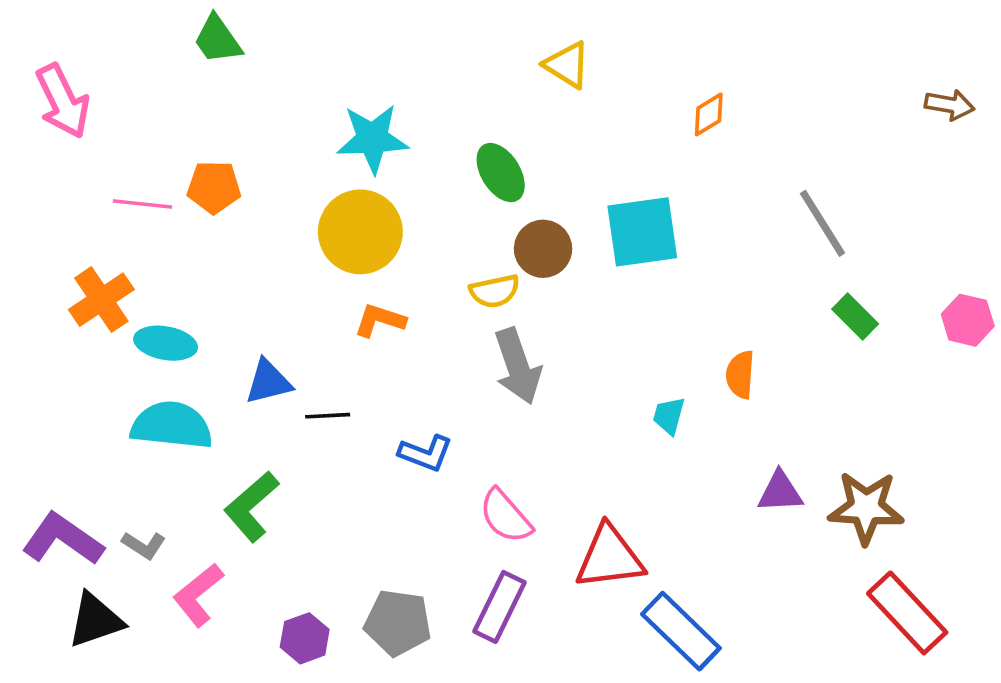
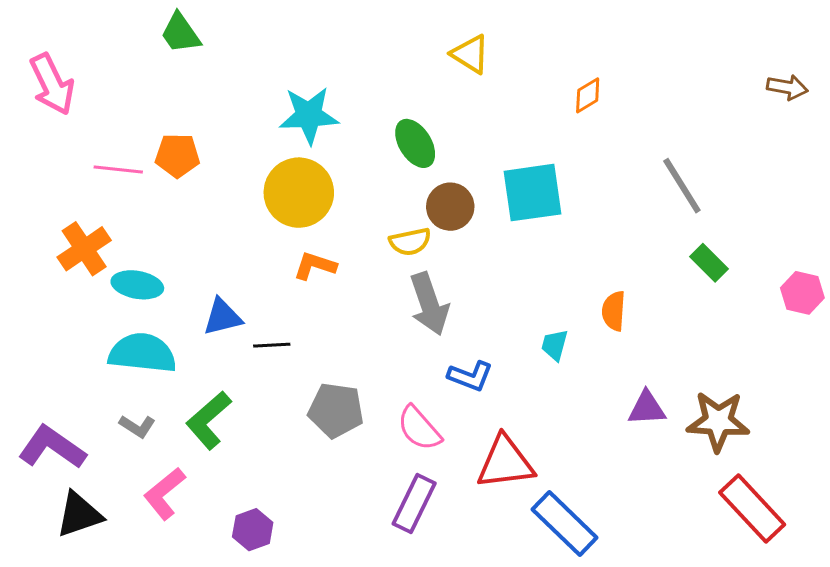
pink hexagon: (968, 320) -> (802, 293), moved
blue L-shape: (426, 453) -> (470, 376), moved
gray L-shape: (144, 545) -> (137, 426), moved
gray pentagon: (398, 623) -> (336, 410), moved

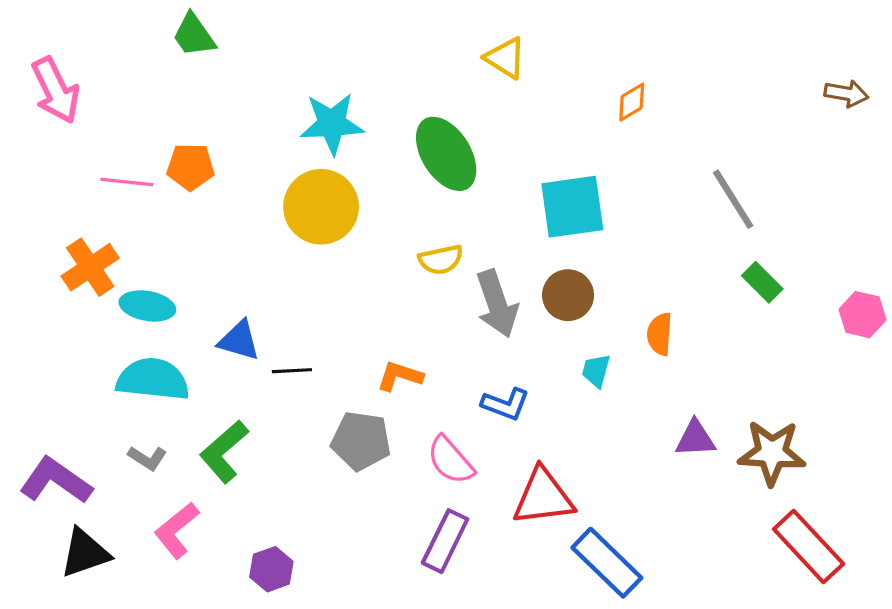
green ellipse: (415, 143) -> (446, 154), size x1.4
brown circle: (450, 207) -> (568, 295), moved
orange L-shape: (315, 266) -> (400, 376), moved
gray arrow: (429, 304) -> (497, 304), moved
blue triangle: (223, 317) -> (239, 340), turned 30

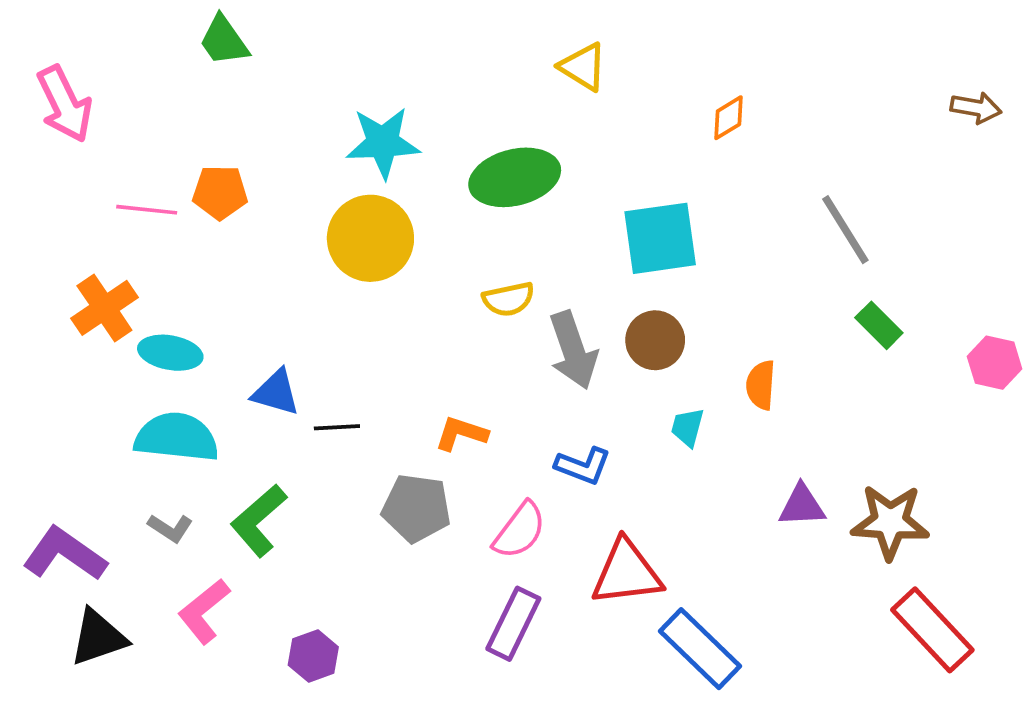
green ellipse: (446, 154) -> (515, 177), turned -72
pink semicircle: (450, 460) -> (520, 530), turned -102

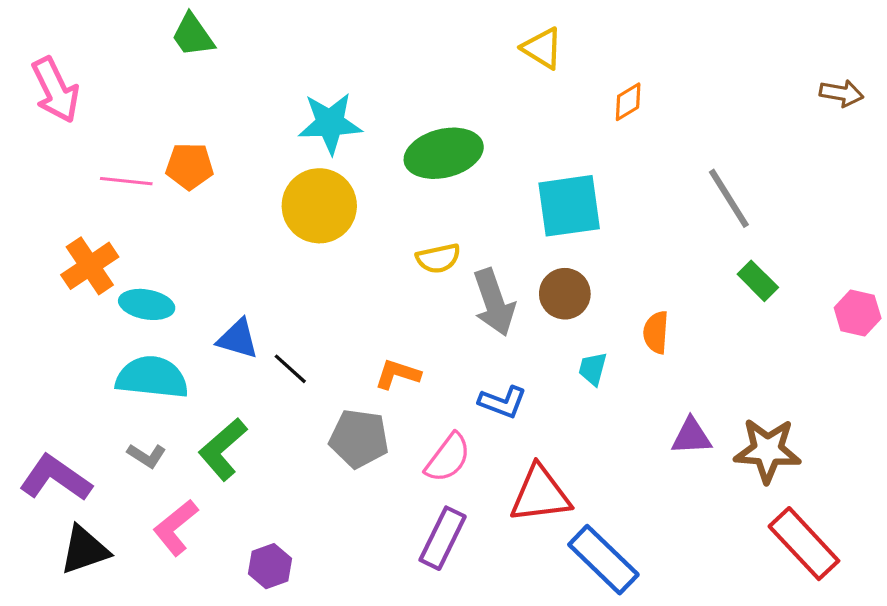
yellow triangle: (583, 67) -> (542, 48), moved
black line: (337, 427) -> (290, 369), turned 45

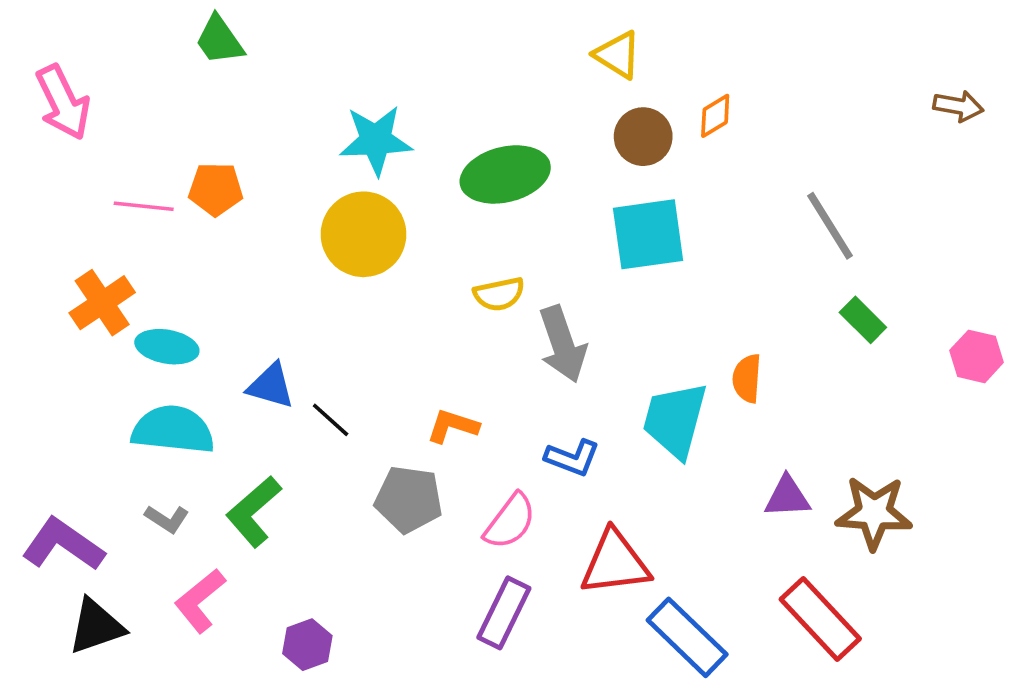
brown circle: (565, 294) -> (643, 137), moved
cyan trapezoid: (593, 369) -> (675, 420), size x2.0
red rectangle: (804, 544) -> (820, 619), moved

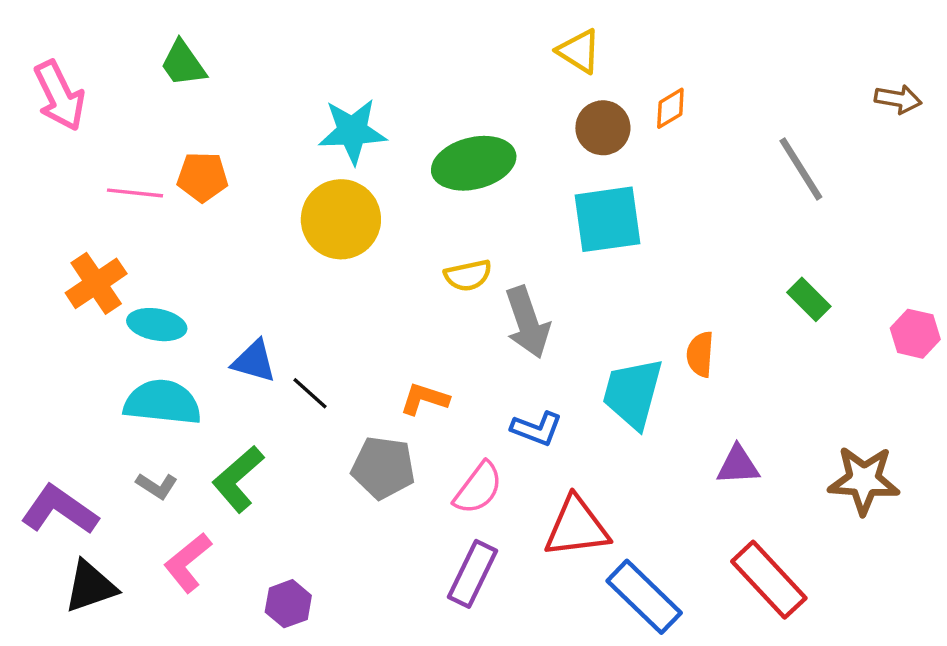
green trapezoid: (219, 40) -> (183, 64), moved
gray line: (830, 226) -> (801, 169), moved
brown star: (874, 513) -> (864, 480), moved

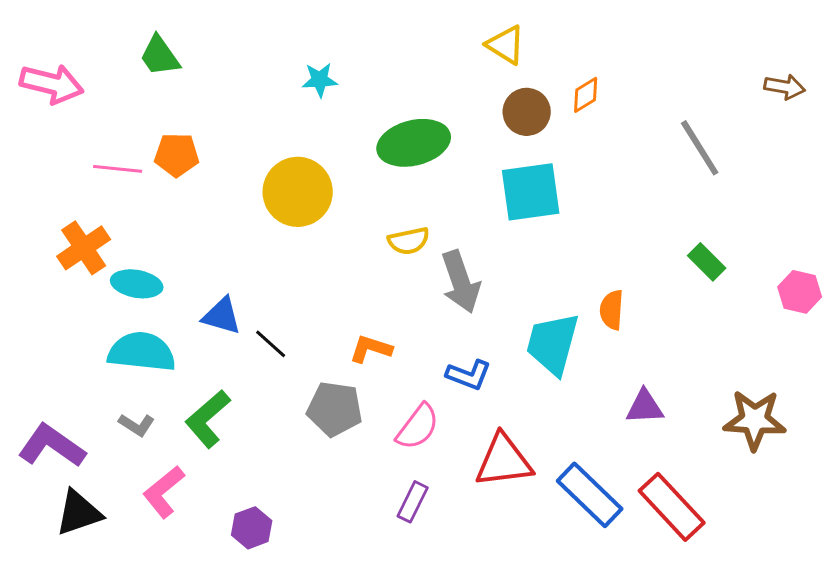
pink arrow: (59, 96) -> (52, 84), turned -50
cyan star: (352, 131) -> (320, 80), moved, size x0.6
purple rectangle: (473, 574) -> (413, 502), size x0.7
blue rectangle: (644, 597) -> (590, 495), moved

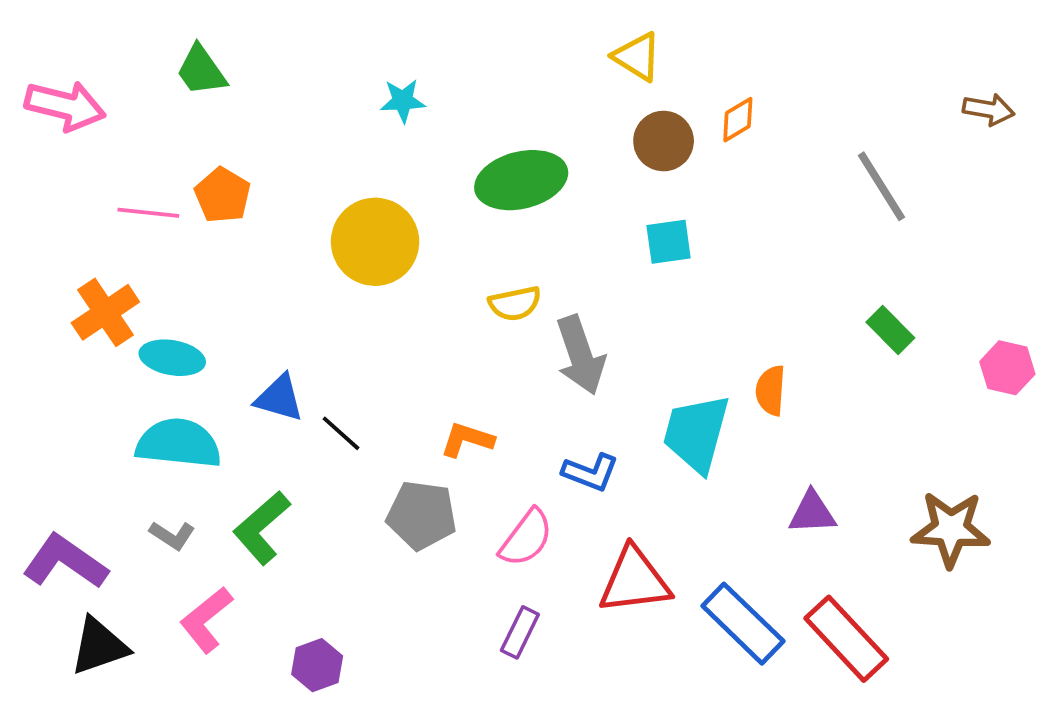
orange pentagon: (177, 155) -> (223, 195), turned 30
cyan square: (531, 192) -> (669, 242), size x0.6

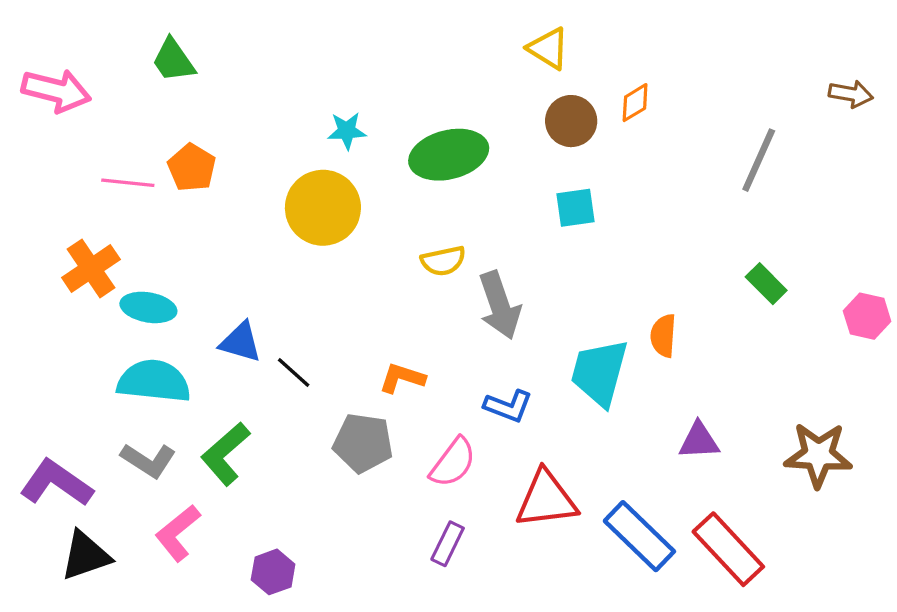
cyan star: (403, 101) -> (347, 131), moved
gray line: (881, 186) -> (759, 160), turned 56
gray L-shape: (172, 535) -> (148, 460), size x1.4

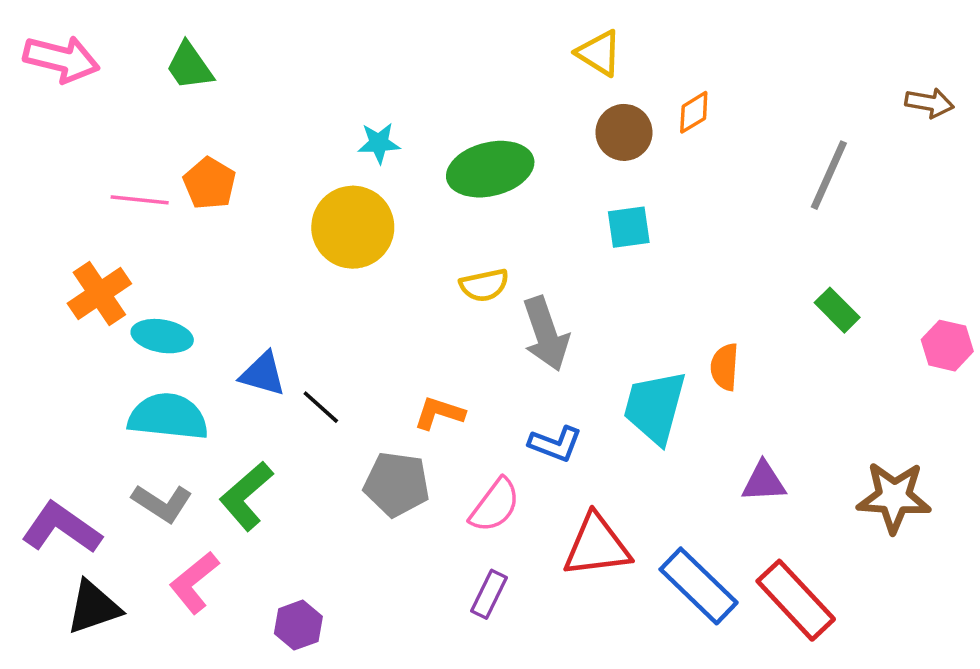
pink arrow: (56, 91) -> (61, 59), moved

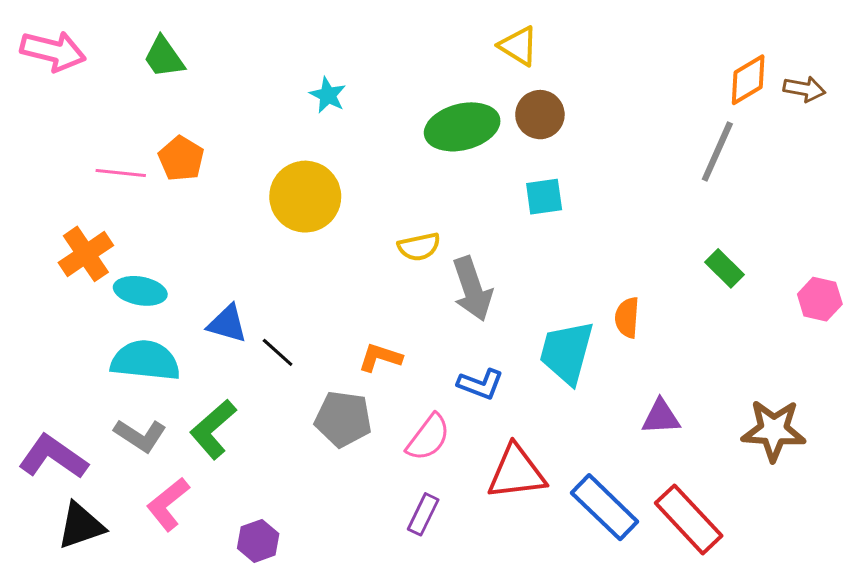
orange diamond: (694, 112) -> (748, 80), moved, size x1.4
cyan star: (379, 143) -> (328, 95), moved, turned 30
green ellipse: (490, 169) -> (462, 127), moved

